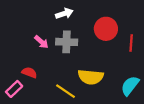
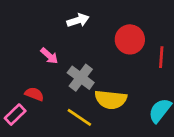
gray cross: (67, 42) -> (81, 78), moved, turned 35

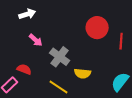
white arrow: (78, 20) -> (27, 14), moved
yellow semicircle: (111, 100) -> (82, 73), size x0.7

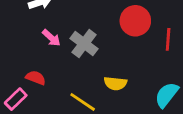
gray cross: (60, 57) -> (84, 44), moved

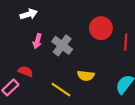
pink arrow: (51, 38) -> (37, 41), turned 64

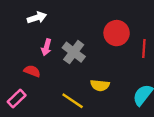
red semicircle: (25, 71) -> (32, 71), moved

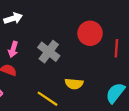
pink arrow: (46, 47) -> (13, 49), moved

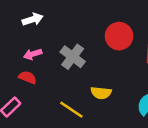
pink arrow: (13, 49) -> (33, 54), turned 56

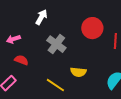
white arrow: (33, 19) -> (41, 17), moved, turned -42
pink arrow: (33, 54) -> (13, 39), moved

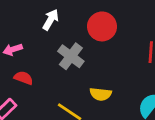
red circle: (92, 28) -> (102, 26), moved

